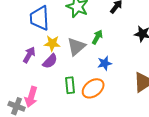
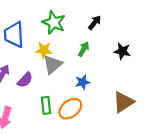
green arrow: (97, 37) -> (84, 49), moved
yellow star: (52, 43) -> (44, 50), moved

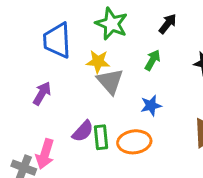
gray triangle: (53, 64) -> (110, 81), turned -30
purple semicircle: (25, 80) -> (83, 131), moved
orange ellipse: (70, 109) -> (134, 142), turned 30

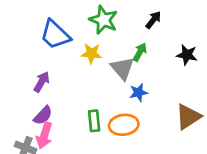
blue trapezoid: (57, 40) -> (55, 35), turned -44
gray triangle: (110, 81) -> (122, 68), moved
purple semicircle: (83, 131) -> (43, 115), moved

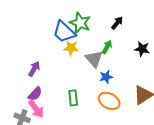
blue trapezoid: (55, 35) -> (64, 32), moved
orange ellipse: (124, 125) -> (109, 101), moved, turned 35
pink arrow: (44, 136) -> (36, 109), turned -54

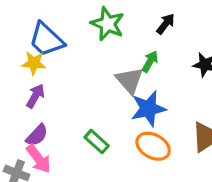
blue trapezoid: (64, 32) -> (46, 40), moved
yellow star: (71, 48) -> (34, 63), moved
blue star: (106, 77) -> (148, 109), size x1.6
green rectangle: (73, 98) -> (97, 142), turned -42

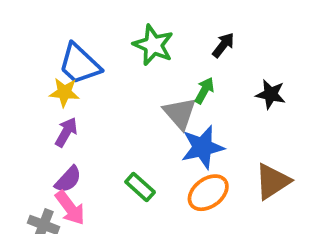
orange ellipse: (153, 146) -> (208, 193), turned -64

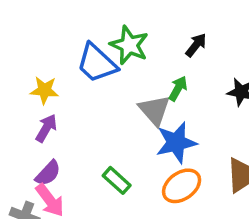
blue trapezoid: (79, 64) -> (97, 63), moved

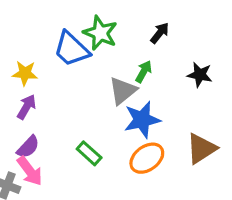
gray triangle: (154, 110) -> (123, 91), turned 32

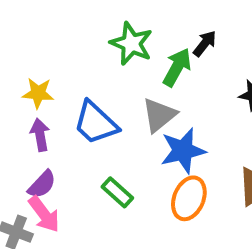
blue trapezoid: (71, 49) -> (96, 123), moved
green arrow: (144, 72) -> (177, 67), moved, size x1.4
purple arrow: (27, 107) -> (40, 135), turned -40
orange ellipse: (147, 158) -> (189, 198), turned -32

